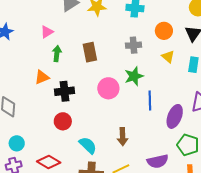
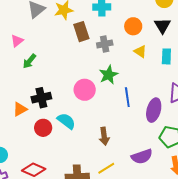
brown rectangle: (90, 52) -> (81, 32), moved
green arrow: (57, 54) -> (29, 61), turned -140
orange triangle: (42, 77) -> (20, 109), moved
cyan semicircle: (88, 145) -> (66, 121), moved

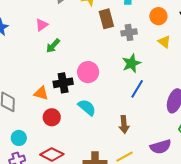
pink circle: (85, 90) -> (88, 72), moved
blue line: (127, 97) -> (137, 89), moved, turned 36
orange triangle: (20, 109) -> (41, 93), turned 42
red circle: (43, 128) -> (52, 117), moved

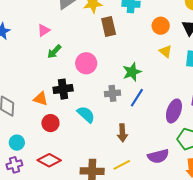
gray cross: (129, 32) -> (112, 93), moved
pink circle: (88, 72) -> (86, 63), moved

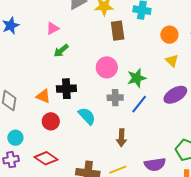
pink circle: (86, 63) -> (107, 67), moved
purple ellipse: (174, 111) -> (175, 95), moved, turned 35

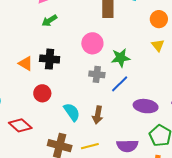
purple ellipse: (175, 95) -> (146, 106), moved, turned 30
cyan semicircle: (87, 116) -> (72, 112), moved
red circle: (51, 121) -> (42, 93), moved

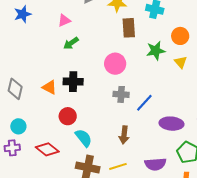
green star: (121, 58) -> (156, 51), moved
cyan semicircle: (72, 112) -> (84, 138), moved

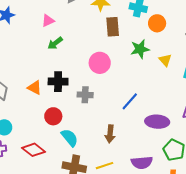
orange circle: (180, 36) -> (157, 23), moved
gray cross: (121, 94) -> (85, 95), moved

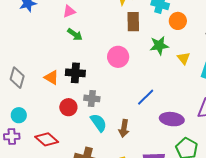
green arrow: (55, 43) -> (75, 34), turned -112
gray cross: (85, 95) -> (92, 98), moved
cyan semicircle: (70, 138) -> (99, 123), moved

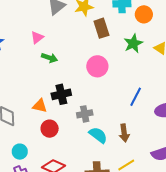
red circle: (68, 107) -> (50, 129), moved

